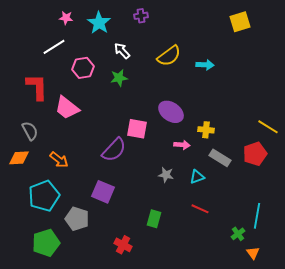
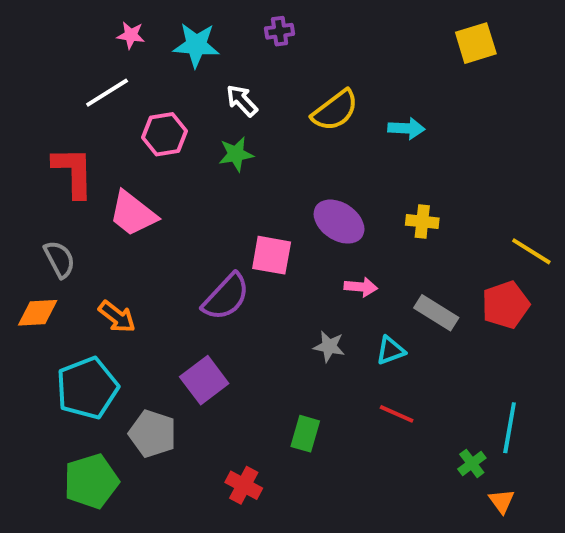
cyan star: (99, 23) -> (196, 45), turned -30
yellow cross: (206, 130) -> (422, 222), moved
purple square: (103, 192) -> (204, 380), turned 30

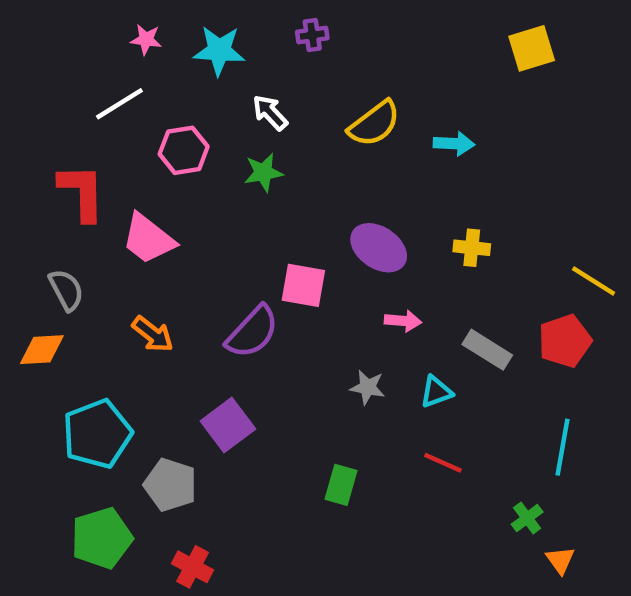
orange arrow: (117, 317) -> (153, 334), moved
cyan line: (510, 428) -> (563, 447), moved
red cross: (244, 485) -> (193, 567), moved

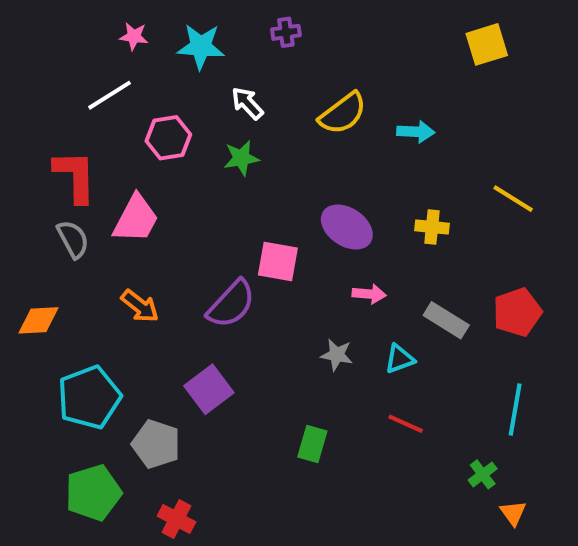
pink trapezoid: (148, 239) -> (136, 219), turned -100
yellow line: (594, 281) -> (513, 199), moved
gray semicircle: (66, 290) -> (73, 239), moved

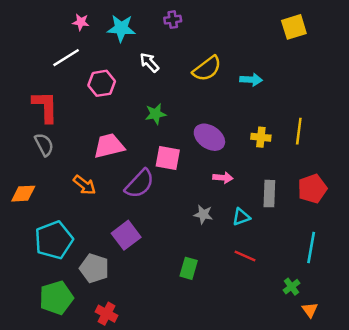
green star: (241, 158) -> (156, 114), moved
yellow line: (513, 199) -> (299, 131), moved, turned 65
pink trapezoid: (136, 219) -> (109, 146), moved, turned -132
gray rectangle: (446, 320) -> (269, 194), turned 60

